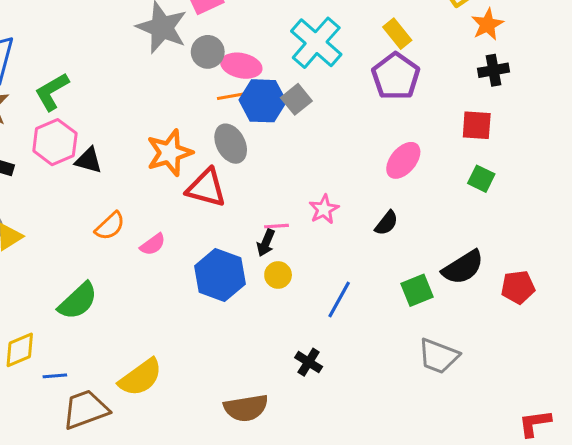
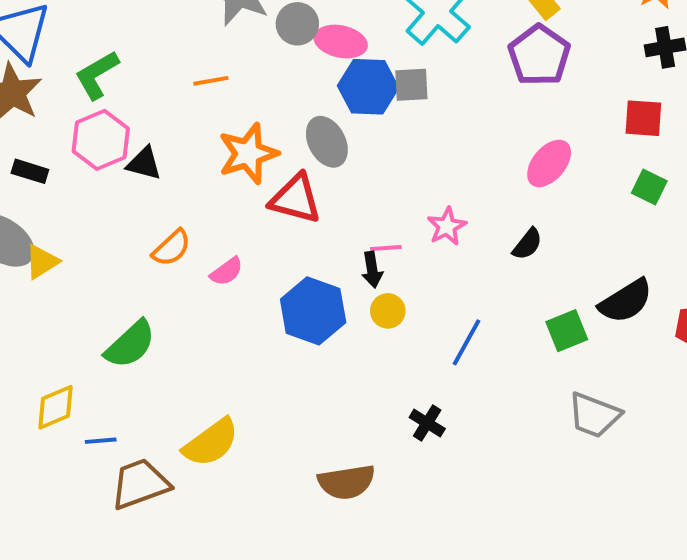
orange line: (231, 96) -> (211, 81), moved
gray square: (296, 99) -> (411, 85), turned 36
black arrow: (266, 243) -> (372, 270), turned -32

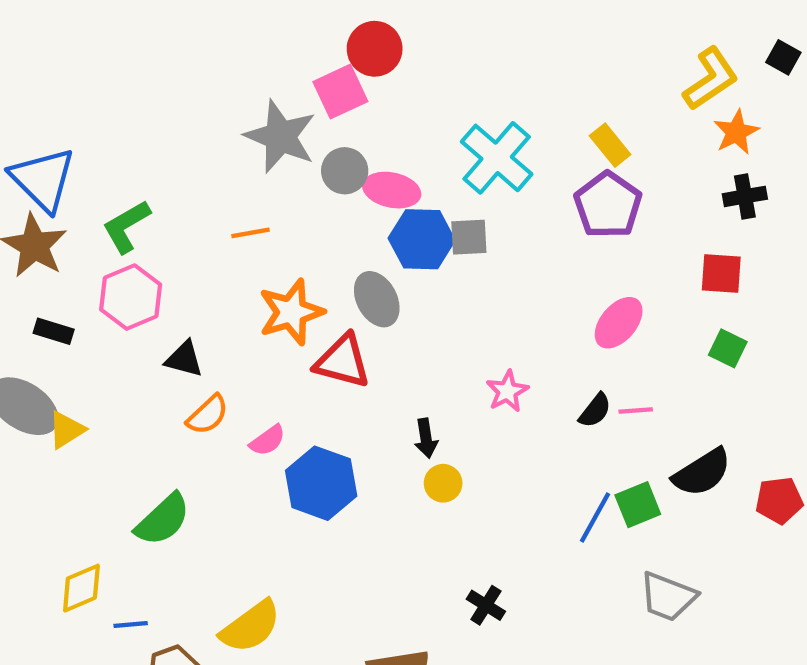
black triangle: (144, 163) -> (184, 359), moved
pink line: (386, 248) -> (636, 410), moved
blue hexagon: (313, 311) -> (321, 483), moved
blue line: (466, 342) -> (595, 517), moved

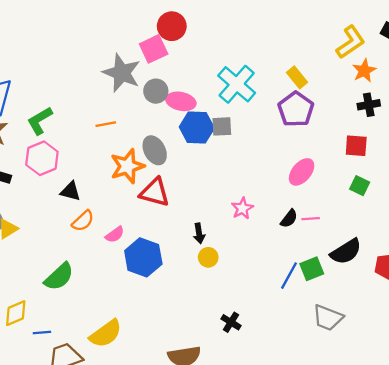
gray ellipse: (377, 299) -> (155, 150), moved

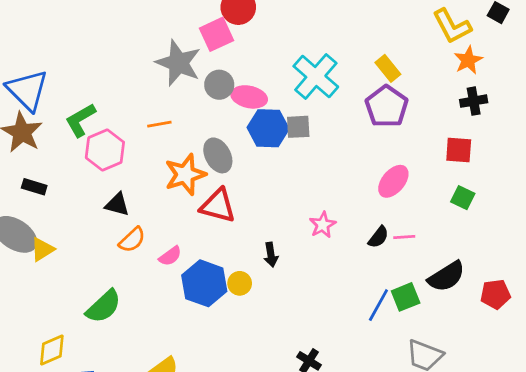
yellow L-shape: (351, 42) -> (452, 26), turned 96
pink hexagon: (42, 158) -> (105, 150), moved
yellow circle: (208, 257) -> (240, 283), moved

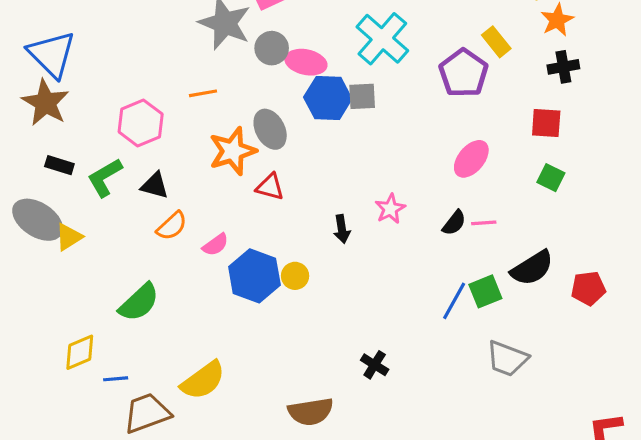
yellow rectangle: (388, 68) -> (496, 42), moved
green L-shape: (80, 120) -> (105, 178), moved
red triangle: (218, 206) -> (270, 187), size x0.7
black arrow: (271, 255) -> (342, 229), moved

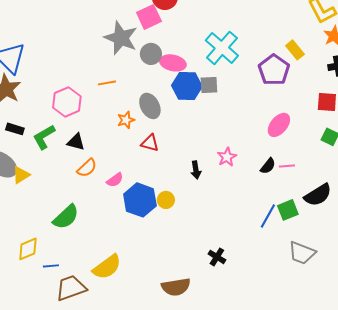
orange star: (233, 151) -> (126, 120), size x0.6

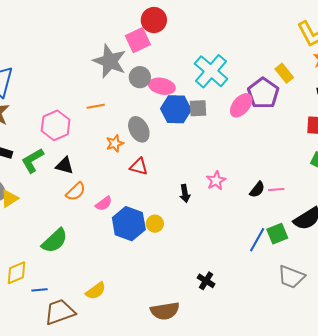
pink ellipse: (279, 125) -> (241, 105), moved
yellow semicircle: (107, 267) -> (96, 291), size x0.7

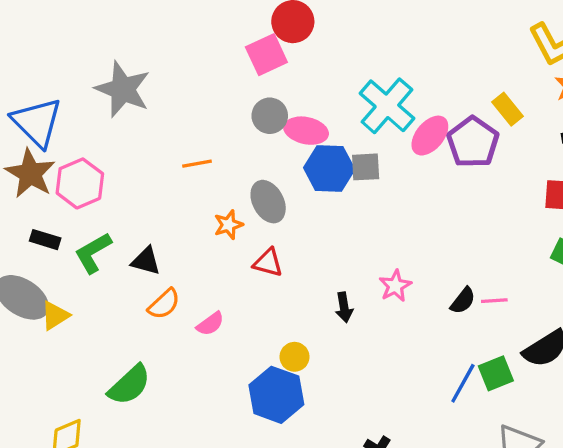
gray star: (110, 61) -> (123, 89), moved
pink ellipse: (241, 105) -> (430, 136), moved
pink hexagon: (56, 125) -> (80, 183), moved
blue hexagon: (129, 224) -> (276, 395), moved

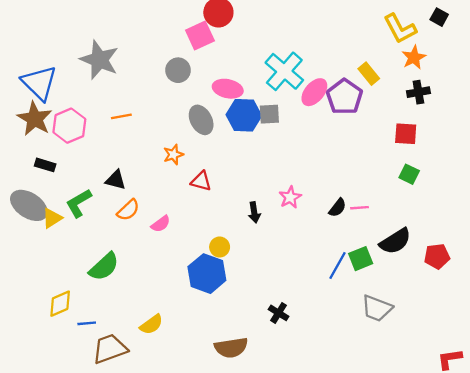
gray circle: (270, 116) -> (178, 70), moved
orange line: (197, 164) -> (121, 116), moved
gray ellipse: (268, 202) -> (201, 120), moved
green L-shape: (93, 253) -> (79, 203), moved

